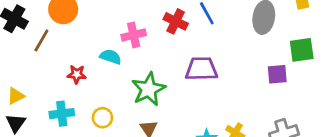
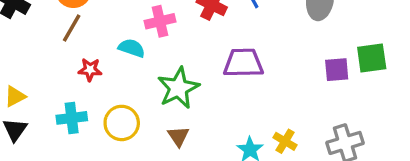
brown line: (41, 40) -> (72, 28), moved
green square: (302, 50) -> (372, 58), moved
yellow circle: (102, 118) -> (122, 123), size x1.4

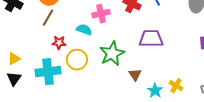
cyan cross: (72, 118) -> (48, 72), size x1.4
yellow circle: (122, 123) -> (77, 60), moved
brown triangle: (178, 136) -> (135, 75), moved

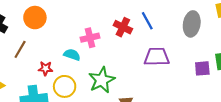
brown line: (48, 18) -> (20, 49), moved
purple trapezoid: (151, 39) -> (157, 57), moved

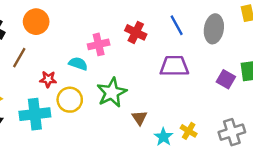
blue line: (147, 21) -> (177, 25), moved
purple square: (202, 68) -> (226, 79), turned 35

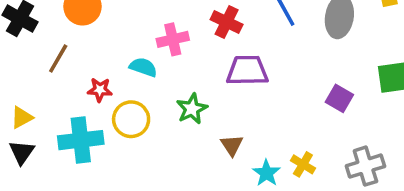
purple trapezoid: (174, 66) -> (247, 71), moved
purple square: (226, 79) -> (339, 98), moved
green star: (112, 92) -> (192, 109), size x0.7

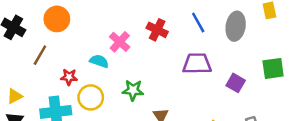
pink cross: (173, 39) -> (120, 42), turned -35
purple trapezoid: (247, 71) -> (197, 64), moved
green star: (192, 109) -> (133, 90), turned 30

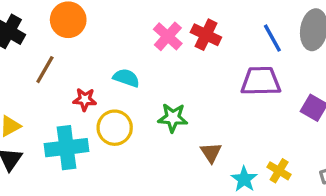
blue line: (198, 23) -> (272, 38), moved
pink cross: (120, 42) -> (168, 36), moved

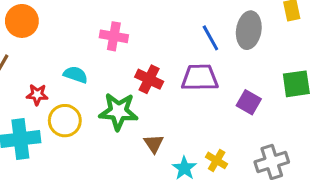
red cross: (206, 35) -> (149, 79), moved
pink cross: (168, 36) -> (114, 36), turned -32
green star: (173, 118) -> (118, 111), size x1.4

